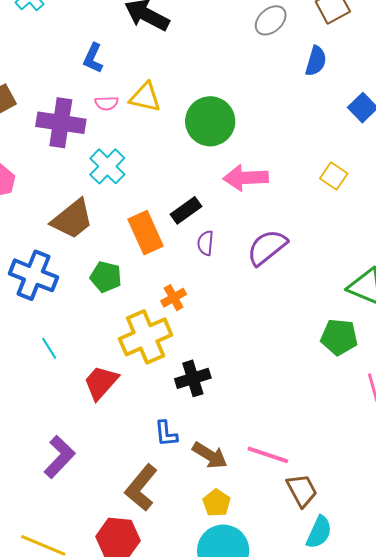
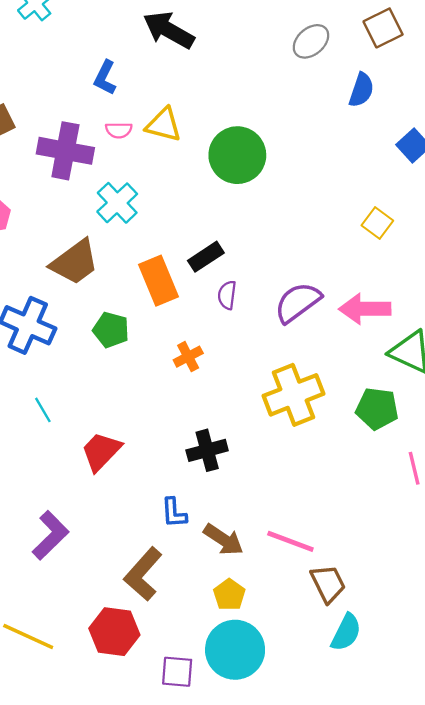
pink arrow: (246, 178) -> (365, 309), moved
yellow cross: (146, 337) -> (294, 395), moved

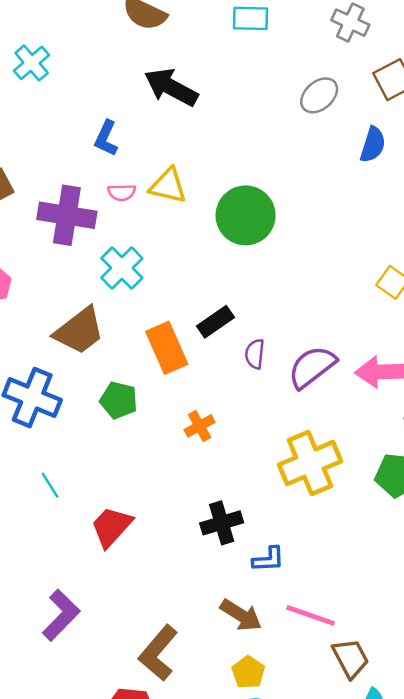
purple semicircle: (227, 295) -> (255, 354), moved
blue L-shape: (174, 513) -> (268, 559), moved, turned -88

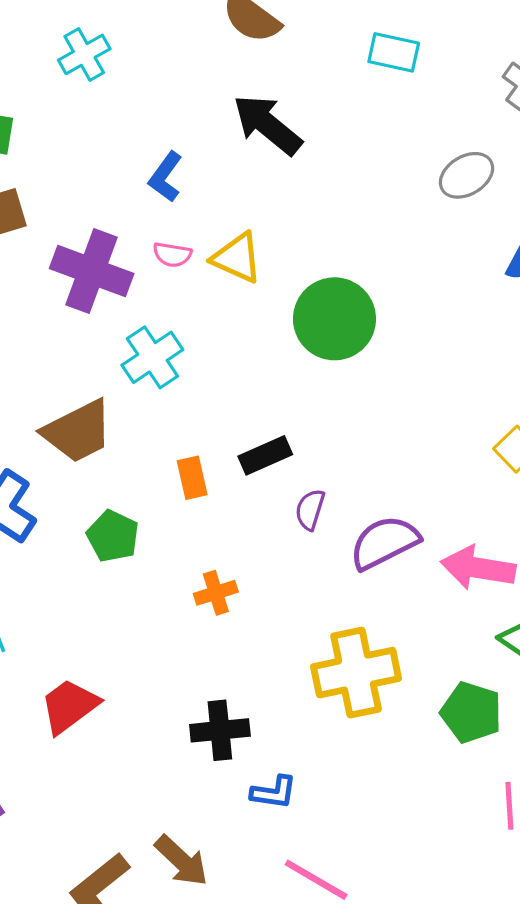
orange rectangle: (167, 348) -> (192, 478), size x0.6
brown arrow: (241, 615) -> (181, 861), moved

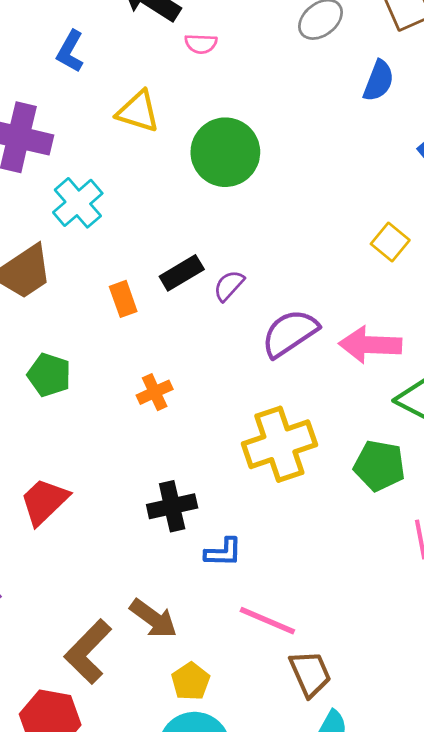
pink semicircle: (172, 255) -> (201, 44), moved
purple semicircle: (310, 510) -> (229, 286), moved, turned 32
green pentagon: (113, 536) -> (49, 375), moved

